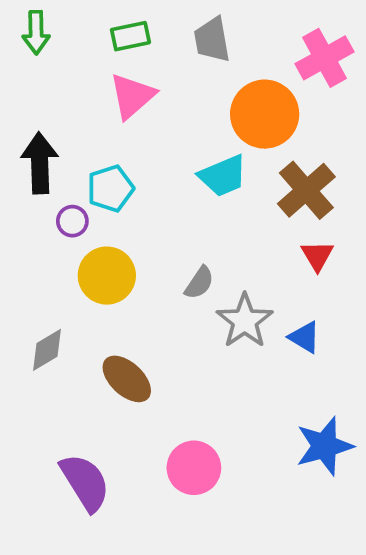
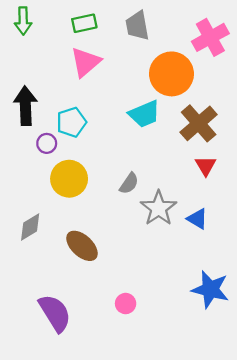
blue star: (324, 446) -> (210, 289), turned 30
pink circle: (194, 468) -> (126, 304), size x0.6

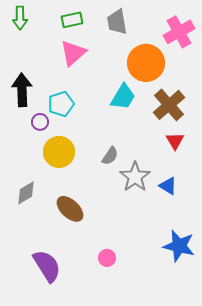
cyan trapezoid: (144, 114) -> (123, 97), turned -36

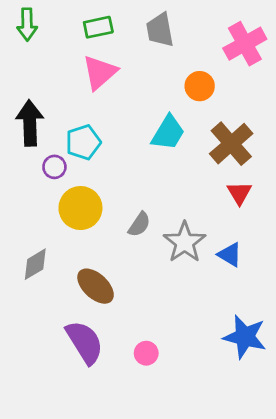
orange circle: (146, 63) -> (200, 86), size x0.6
gray semicircle: (110, 156) -> (139, 224), moved
purple semicircle: (47, 266) -> (85, 342), moved

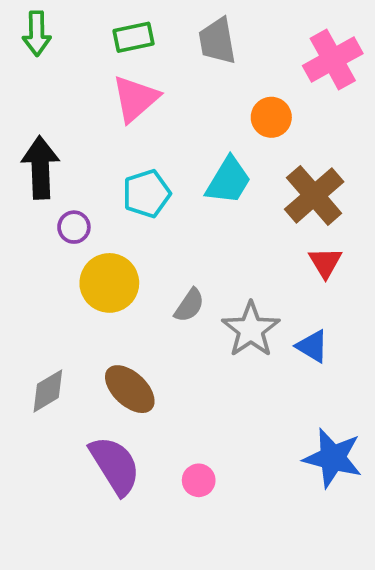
cyan pentagon: (83, 142) -> (147, 194), moved
gray diamond: (35, 264) -> (48, 391), moved

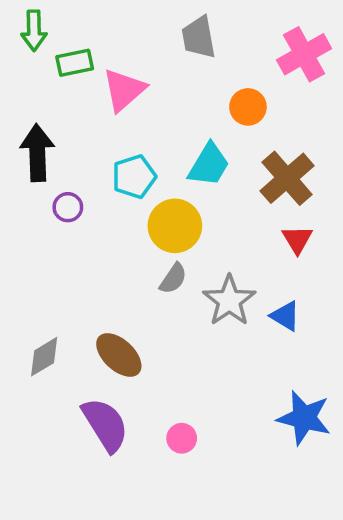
green rectangle: (134, 37) -> (75, 63), moved
yellow circle: (109, 283) -> (175, 226), moved

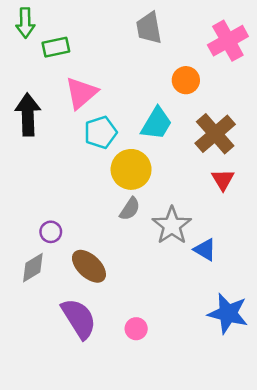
pink triangle: (124, 90) -> (81, 93), moved
purple circle: (68, 207) -> (51, 232), moved
blue triangle: (285, 316) -> (205, 250), moved

